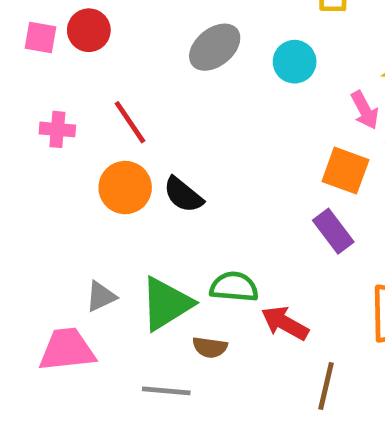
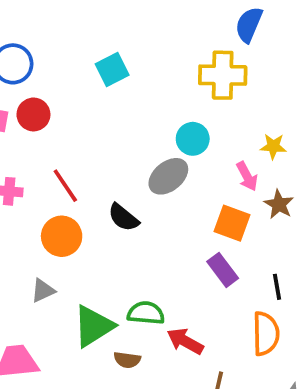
gray ellipse: (215, 47) -> (168, 176), moved
black semicircle: (183, 195) -> (123, 218), moved
gray triangle: (101, 296) -> (43, 291), moved

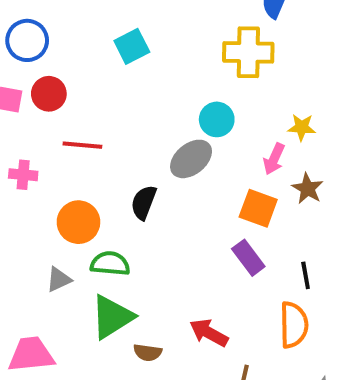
pink arrow: (247, 176) -> (274, 159), turned 52
red line: (65, 186) -> (82, 145), moved, turned -51
black semicircle: (123, 218) -> (144, 202), turned 72
green semicircle: (146, 313) -> (110, 264), moved

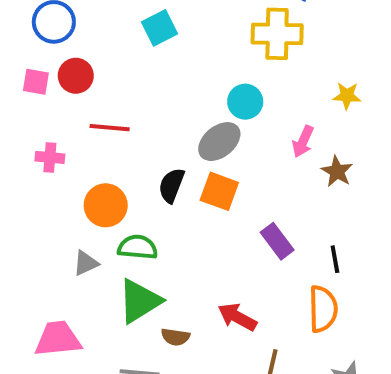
yellow star: (302, 127) -> (347, 96), moved
orange square: (258, 208) -> (219, 191), moved

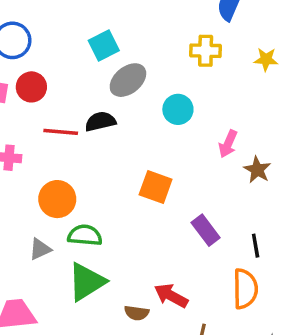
yellow cross: (277, 34) -> (206, 51), size x0.7
yellow star: (347, 96) -> (266, 59), moved
gray ellipse: (219, 142) -> (128, 80), moved
black semicircle: (171, 185) -> (100, 121), moved, turned 56
brown semicircle: (175, 337) -> (137, 313), moved

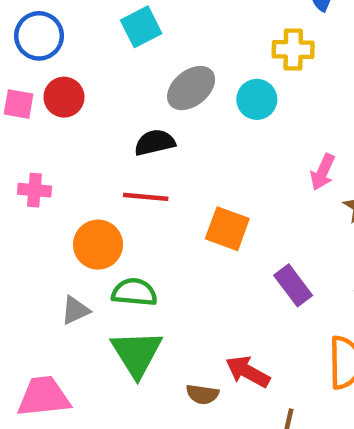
cyan square: (104, 46) -> (141, 27), moved
cyan circle: (178, 109) -> (257, 99), moved
red line: (61, 132) -> (146, 197), moved
green triangle: (87, 282) -> (137, 353), turned -30

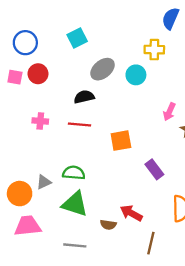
pink cross: (34, 190) -> (40, 121), moved
orange square: (227, 229) -> (121, 141), turned -30
orange circle: (98, 245) -> (20, 194), moved
green triangle: (137, 353) -> (75, 204), turned -40

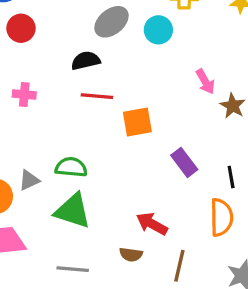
pink arrow: (169, 112) -> (205, 82), turned -54
red line: (79, 124) -> (97, 96), moved
brown semicircle: (108, 225) -> (131, 255), moved

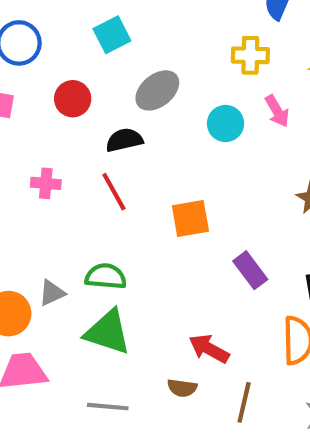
red circle: (21, 28) -> (73, 99), moved
cyan circle: (158, 30) -> (226, 124), moved
pink arrow: (205, 82) -> (277, 111), moved
red line: (97, 96) -> (114, 192), moved, turned 56

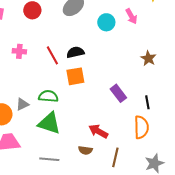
black semicircle: (124, 140) -> (75, 52), moved
orange square: (190, 219) -> (75, 76), moved

